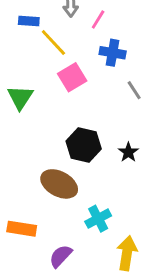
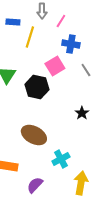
yellow line: (53, 43) -> (30, 37), turned 60
pink square: (72, 77) -> (55, 66), moved
black hexagon: (84, 145) -> (37, 87), moved

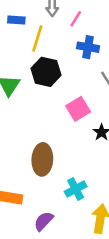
pink square: (55, 66) -> (78, 109), moved
black hexagon: (37, 87) -> (46, 72), moved
brown ellipse: (34, 135) -> (42, 159), turned 65

